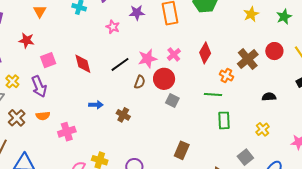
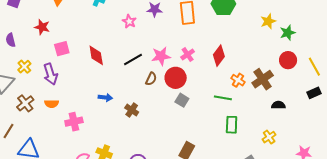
green star: (284, 17) -> (288, 33), moved
brown cross: (248, 59) -> (263, 79), moved

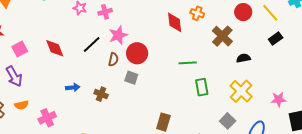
pink cross: (188, 54) -> (105, 12), moved, turned 32
red diamond: (219, 56) -> (175, 22), turned -30
orange cross: (238, 80) -> (197, 13), moved
gray square: (182, 100) -> (131, 78), moved
yellow cross: (269, 137) -> (241, 91), size x1.6

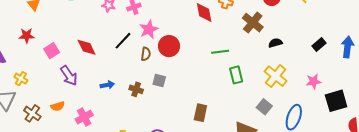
black rectangle: (276, 38) -> (319, 44), moved
purple arrow: (14, 76) -> (69, 76), moved
gray square: (131, 78) -> (159, 81), moved

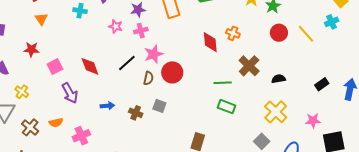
brown cross: (253, 23) -> (249, 66), moved
green rectangle: (236, 75) -> (226, 107), moved, turned -60

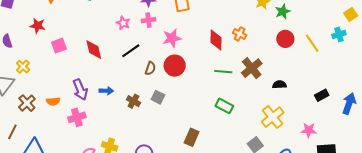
pink star: (116, 26) -> (123, 23), moved
pink star: (154, 54) -> (172, 38), moved
green line: (223, 83) -> (223, 72), moved
purple arrow: (70, 93) -> (80, 90), moved

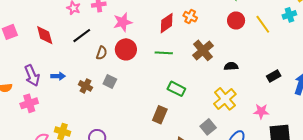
red diamond: (216, 40) -> (167, 23), turned 55
green line: (223, 72) -> (164, 53), moved
brown rectangle: (192, 137) -> (160, 115), moved

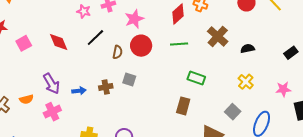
blue arrow: (58, 76) -> (79, 91), moved
brown cross: (85, 86) -> (106, 87), turned -32
yellow cross: (225, 99) -> (246, 82), size x0.7

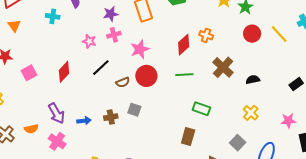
red diamond: (59, 42) -> (64, 72), turned 65
brown semicircle: (117, 52) -> (123, 82), turned 56
pink cross: (52, 112) -> (57, 141), turned -30

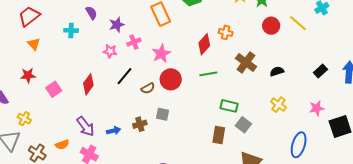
purple star: (111, 14) -> (117, 25), moved
gray square: (238, 143) -> (243, 125), moved

